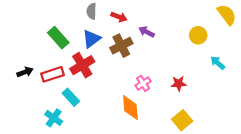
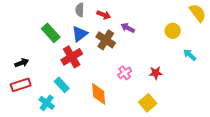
brown cross: (121, 46) -> (106, 40), turned -30
red rectangle: (52, 74) -> (21, 85), moved
orange diamond: (130, 108) -> (99, 94), moved
yellow square: (182, 120) -> (148, 103), moved

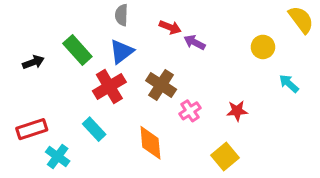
red arrow: (104, 15) -> (170, 27), moved
brown cross: (106, 40) -> (161, 85), moved
black arrow: (22, 63) -> (33, 62), moved
cyan cross: (47, 103) -> (58, 156), moved

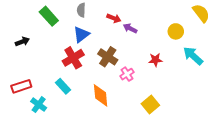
green rectangle: (77, 50) -> (49, 16), moved
cyan arrow: (289, 83) -> (193, 56), size x1.5
red star: (237, 111) -> (155, 60), moved

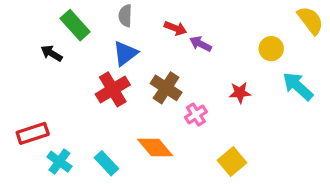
black arrow: (22, 42) -> (52, 53), moved, turned -128
cyan rectangle: (63, 86) -> (106, 163), moved
orange diamond: (101, 95) -> (155, 147), turned -35

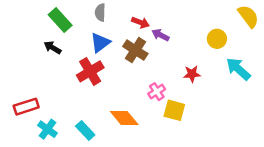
black arrow: (52, 53) -> (53, 48), moved
brown cross: (166, 88) -> (135, 50), moved
yellow square: (232, 162) -> (174, 110), moved, turned -35

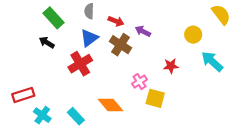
red arrow: (140, 22) -> (116, 21), moved

